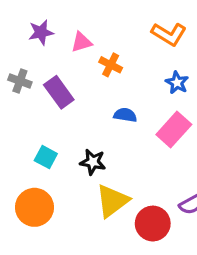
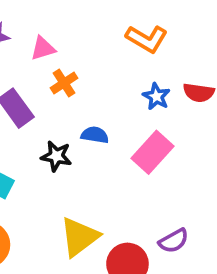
orange cross: (111, 65) -> (64, 83), moved, turned 30
black star: (93, 162) -> (56, 156), moved

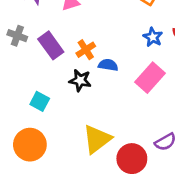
orange cross: (64, 83) -> (86, 50), moved

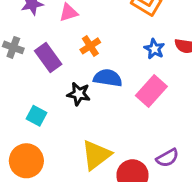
orange cross: (86, 50) -> (90, 46), moved
blue semicircle: (108, 65) -> (108, 78), size x1.4

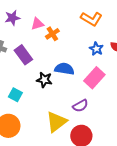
orange cross: (90, 46) -> (52, 34), moved
purple semicircle: (167, 158) -> (80, 106), moved

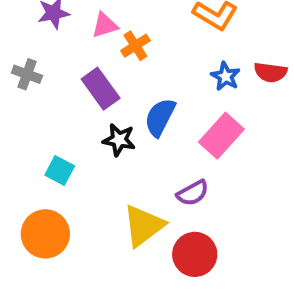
purple rectangle: (23, 55) -> (101, 89), moved
blue semicircle: (64, 69) -> (160, 117), turned -72

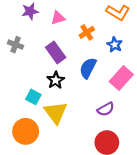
orange cross: (135, 46) -> (87, 32), moved
blue star: (225, 76) -> (115, 45), moved
black star: (119, 140) -> (56, 80), moved, turned 30
yellow triangle: (144, 226) -> (56, 112), moved, turned -30

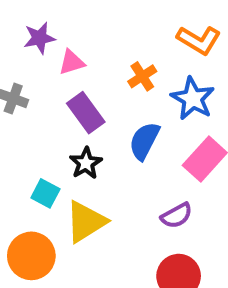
pink triangle: (58, 18) -> (72, 62), moved
blue star: (115, 45) -> (193, 99), size x1.5
yellow triangle: (56, 112) -> (86, 222), turned 35

